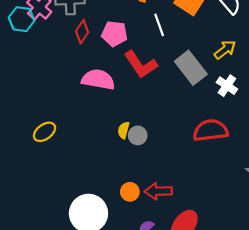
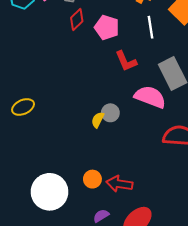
red L-shape: (141, 64) -> (126, 61), size x0.7
pink semicircle: (98, 80) -> (150, 97), moved
gray circle: (138, 135) -> (110, 113), moved

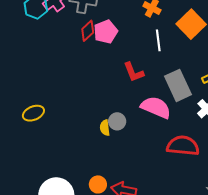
pink pentagon: (107, 27) -> (106, 32), moved, turned 30
yellow semicircle: (98, 120) -> (105, 128), turned -35

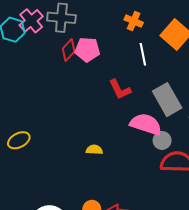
pink pentagon: (106, 32) -> (87, 50), turned 30
gray circle: (117, 121) -> (162, 140), moved
yellow semicircle: (105, 128) -> (94, 150), turned 105

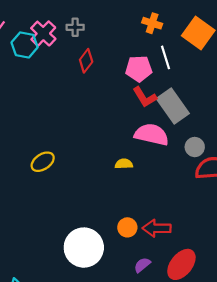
gray cross: (61, 18) -> (75, 27), size x0.6
pink pentagon: (87, 50) -> (139, 69), moved
gray rectangle: (167, 100) -> (173, 106), moved
pink semicircle: (146, 124) -> (152, 134), moved

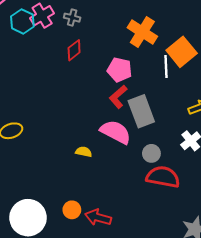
orange cross: (152, 23) -> (142, 32), size x1.6
white line: (165, 57) -> (166, 66), moved
red L-shape: (145, 97) -> (118, 97), turned 65

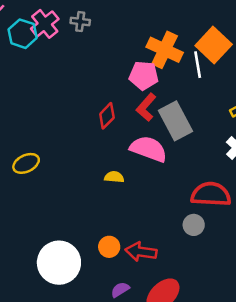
orange cross: (142, 32) -> (165, 50), moved
red diamond: (74, 50) -> (107, 116), moved
gray circle: (151, 153) -> (194, 225), moved

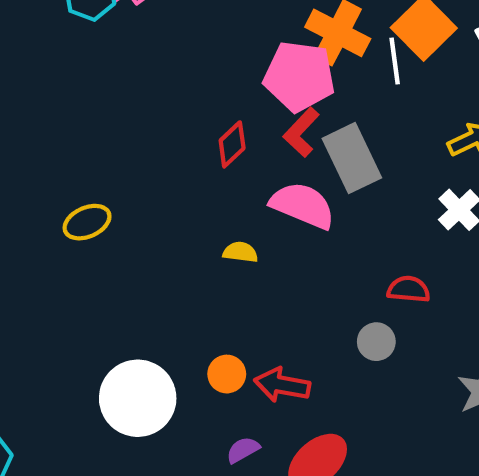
pink pentagon: (144, 75) -> (299, 76), size x1.4
red semicircle: (211, 194) -> (409, 289), size x0.6

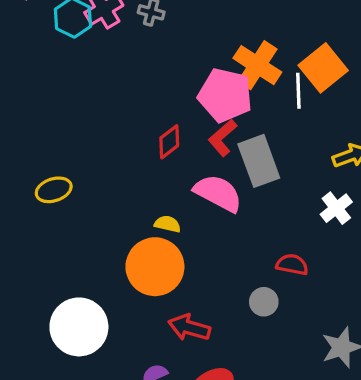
orange circle: (227, 374) -> (155, 267), moved, size x2.0

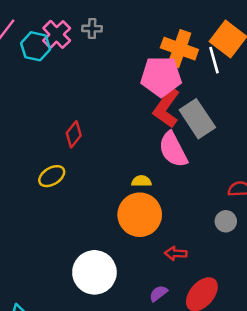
red L-shape: (223, 138) -> (167, 108), size x1.4
red diamond: (169, 142) -> (74, 134), moved
pink semicircle: (218, 193) -> (173, 150), turned -132
red arrow: (189, 328) -> (176, 253), size x0.7

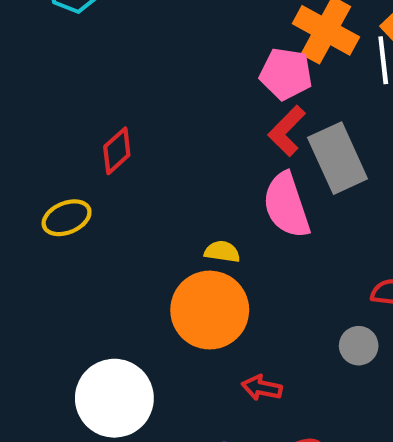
pink pentagon: (161, 76) -> (286, 74), size x0.7
red L-shape: (167, 108) -> (287, 131), size x0.7

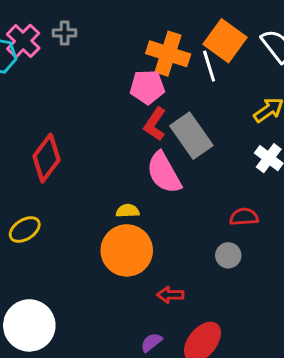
red diamond: (117, 151) -> (46, 158), size x1.5
yellow ellipse: (67, 218) -> (25, 230), moved
white circle: (114, 398) -> (29, 325), moved

